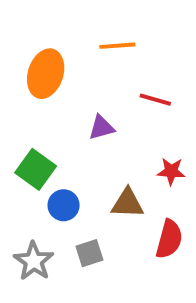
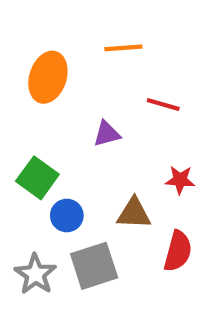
gray square: (89, 253) -> (94, 266), size x1.6

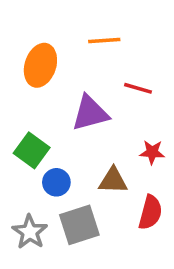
purple triangle: (107, 134) -> (90, 113), size x1.6

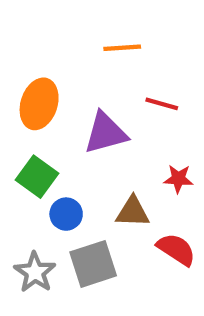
orange ellipse: (40, 65) -> (39, 104), moved
red semicircle: (150, 212) -> (176, 249), turned -72

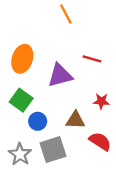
orange line: (122, 48) -> (66, 14), moved, turned 66

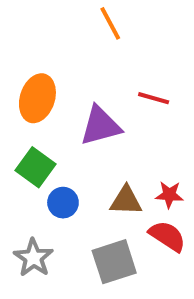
red star: (101, 101) -> (169, 195), moved
gray square: (53, 150) -> (114, 262), moved

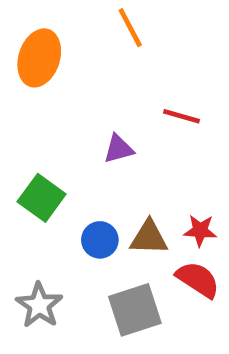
orange ellipse: (37, 98) -> (39, 58), moved
purple triangle: (100, 126) -> (119, 149), size x0.6
blue circle: (63, 203) -> (100, 240), moved

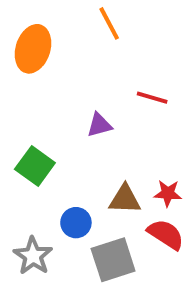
blue circle: (100, 240) -> (76, 223), moved

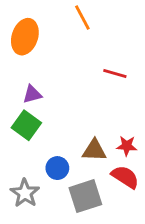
purple triangle: (99, 125) -> (32, 94), moved

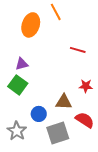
orange ellipse: (25, 37) -> (31, 25), moved
red star: (127, 146) -> (86, 86), moved

